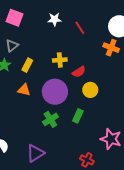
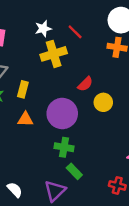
yellow cross: (60, 60) -> (54, 54), moved, size x1.5
green rectangle: (78, 116) -> (74, 171), moved, turned -56
green cross: (50, 119) -> (64, 147), turned -35

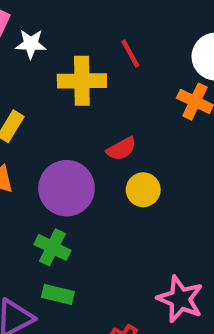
white star: (43, 29) -> (31, 44), moved
green rectangle: (74, 171) -> (58, 294), turned -49

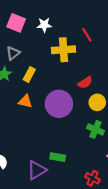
white star: (31, 44) -> (44, 25), moved
green cross: (52, 247) -> (95, 129), moved

